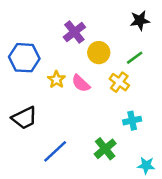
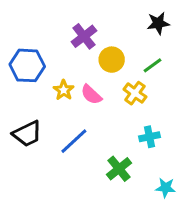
blue line: (55, 151) -> (74, 141), moved

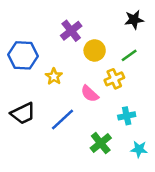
yellow cross: (135, 93) -> (114, 79), turned 30
pink semicircle: (91, 95) -> (90, 94), moved
cyan star: (166, 188) -> (139, 149), moved

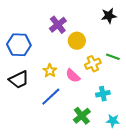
green line: (129, 55) -> (113, 57), moved, turned 56
yellow star: (54, 76) -> (50, 71), moved
black trapezoid: (23, 113) -> (19, 80), moved

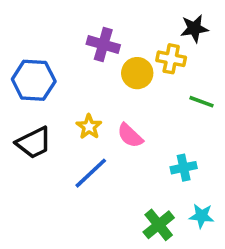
purple cross: (58, 25) -> (103, 45), turned -36
yellow cross: (93, 64) -> (171, 59), moved, turned 35
green cross: (82, 116) -> (159, 225), moved

